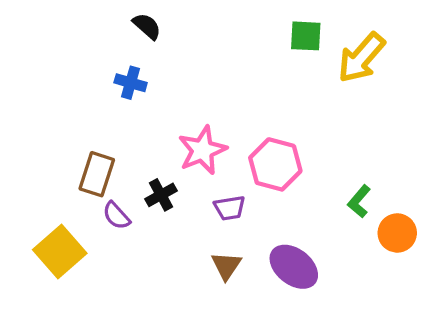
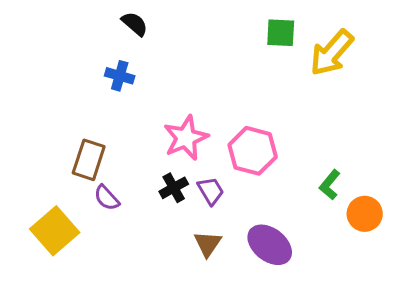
black cross: (161, 195) -> (174, 188), moved
purple trapezoid: (230, 208) -> (211, 191), turned -112

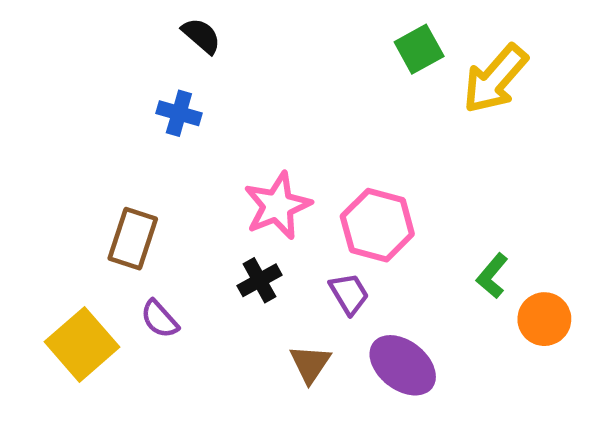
green square: (281, 33) -> (419, 49), turned -32
purple trapezoid: (211, 191) -> (349, 294), moved
purple semicircle: (107, 198) -> (160, 319), moved

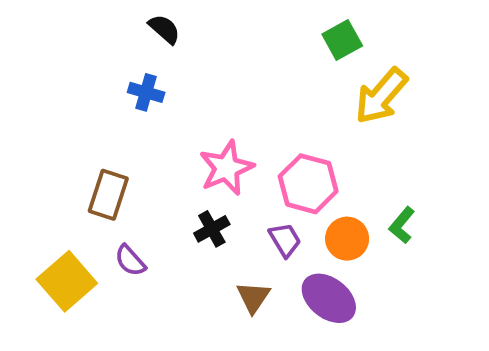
yellow arrow: (495, 79) -> (381, 96), moved
orange circle: (544, 319) -> (347, 239), moved

